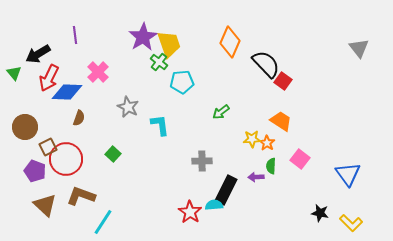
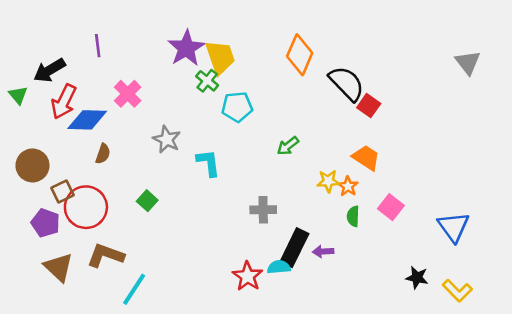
purple arrow: (256, 177) -> (323, 251), moved

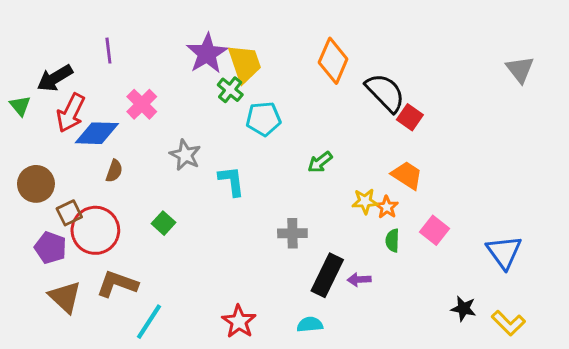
cyan semicircle: (279, 267) -> (310, 324), moved
red star: (248, 276) -> (239, 322), moved

